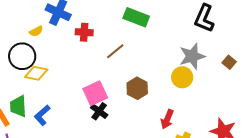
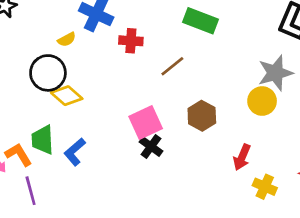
yellow diamond: (36, 73) -> (67, 96), turned 30

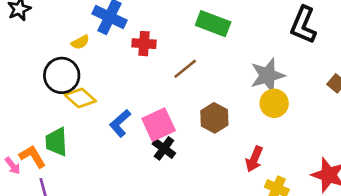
gray star: (275, 73) -> (267, 75), moved
blue L-shape: (75, 152) -> (120, 123), moved

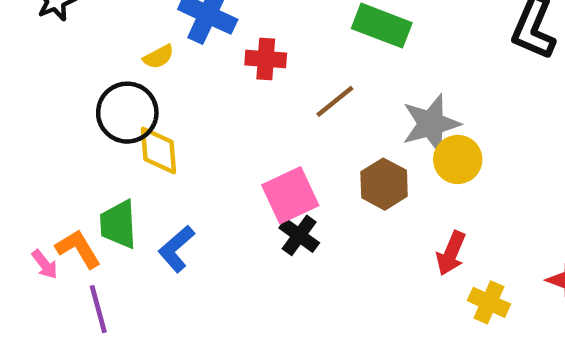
gray star: (267, 75) -> (431, 124), moved
yellow diamond: (80, 98) -> (159, 151), turned 44
yellow circle: (274, 103) -> (458, 159), moved
blue L-shape: (120, 123) -> (176, 249), moved

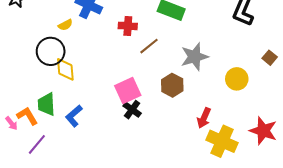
red cross: (266, 59) -> (128, 26), moved
yellow circle: (458, 159) -> (237, 79), moved
yellow cross: (489, 302) -> (222, 141), size x1.6
purple line: (98, 309) -> (37, 144), turned 55

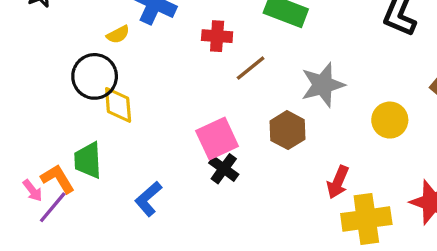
blue L-shape: (74, 116) -> (148, 199), moved
yellow cross: (222, 141) -> (366, 219), turned -32
purple line: (37, 144) -> (53, 207), moved

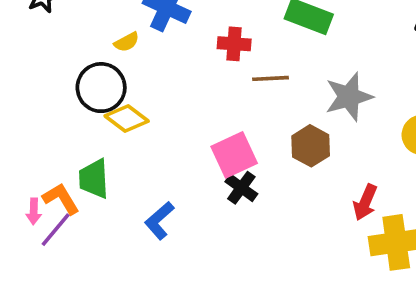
brown line: (251, 68) -> (271, 78), turned 36
yellow diamond: (118, 105) -> (127, 119), turned -48
pink arrow: (33, 190) -> (34, 211), turned 40

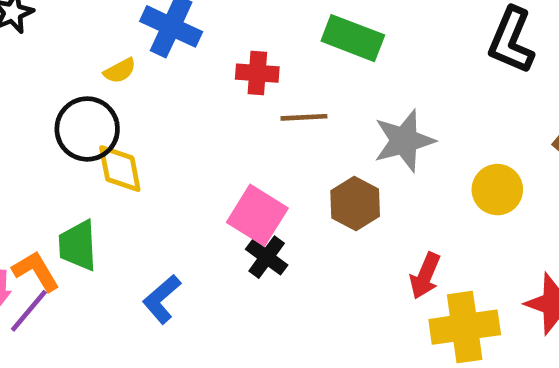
yellow diamond: (127, 119) -> (120, 169), turned 42
pink square: (234, 155) -> (257, 215), turned -33

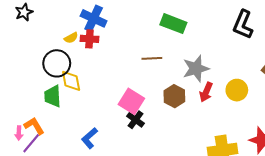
red cross: (257, 73) -> (89, 39), moved
green trapezoid: (78, 245) -> (53, 96), moved
red arrow: (425, 276) -> (206, 92), moved

